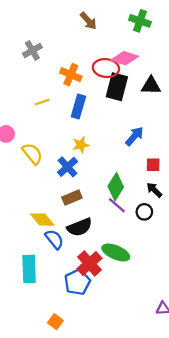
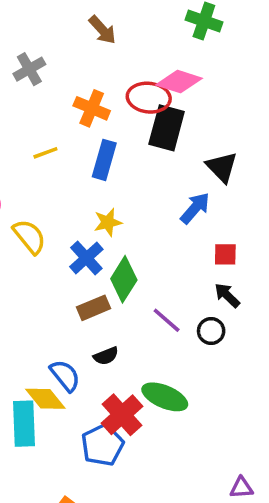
brown arrow: (88, 21) -> (102, 30), moved
black triangle: (151, 86) -> (222, 167), moved, turned 45
green diamond: (116, 187) -> (124, 279), moved
yellow diamond: (42, 220) -> (45, 399), moved
black semicircle: (80, 227) -> (106, 356), size x0.6

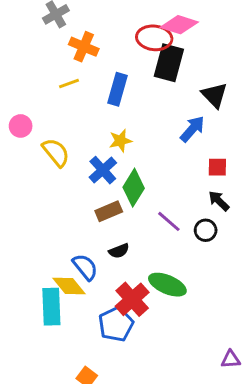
orange cross: (92, 108) -> (84, 47), moved

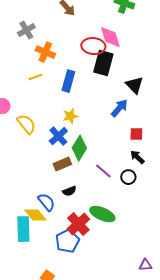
pink diamond: (179, 25) -> (110, 37), turned 55

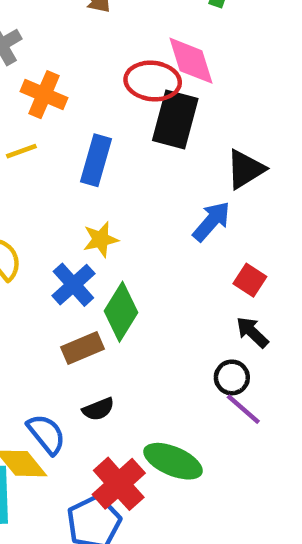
black triangle: (134, 85) -> (245, 169), turned 42
red square: (136, 134) -> (250, 280), turned 32
purple line: (103, 171) -> (243, 409), moved

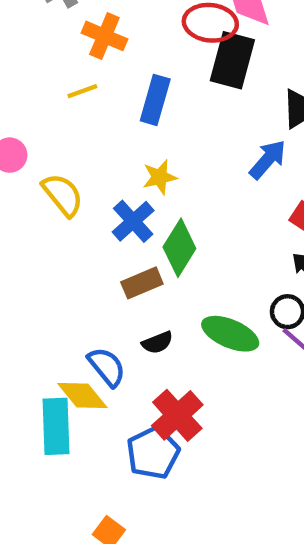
green ellipse: (173, 461) -> (230, 334), moved

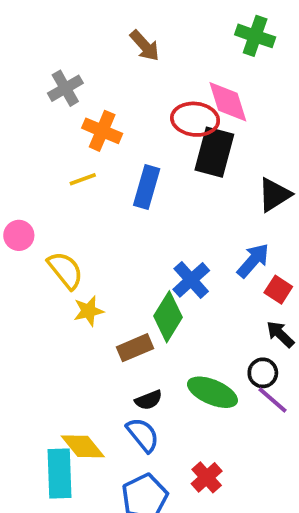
blue arrow: (268, 159) -> (253, 261), moved
yellow star: (160, 177) -> (89, 311), moved
blue cross: (133, 221) -> (191, 280), moved
blue semicircle: (107, 367) -> (143, 435), moved
red cross: (177, 415) -> (207, 477), moved, size x0.7

